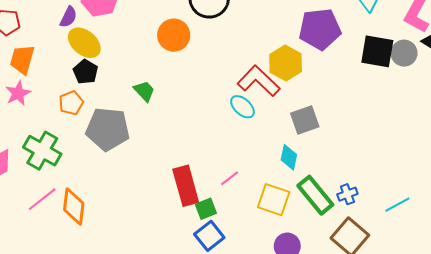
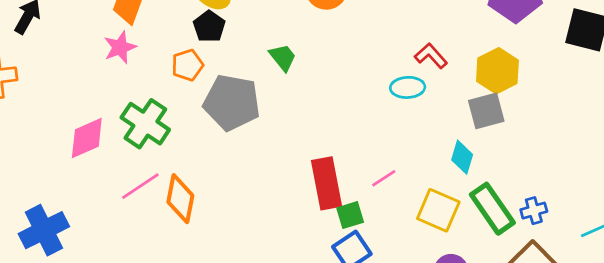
yellow hexagon: (286, 63) -> (497, 71), moved
red L-shape: (259, 81) -> (431, 56), size x0.6
cyan ellipse: (242, 107) -> (408, 87), turned -50

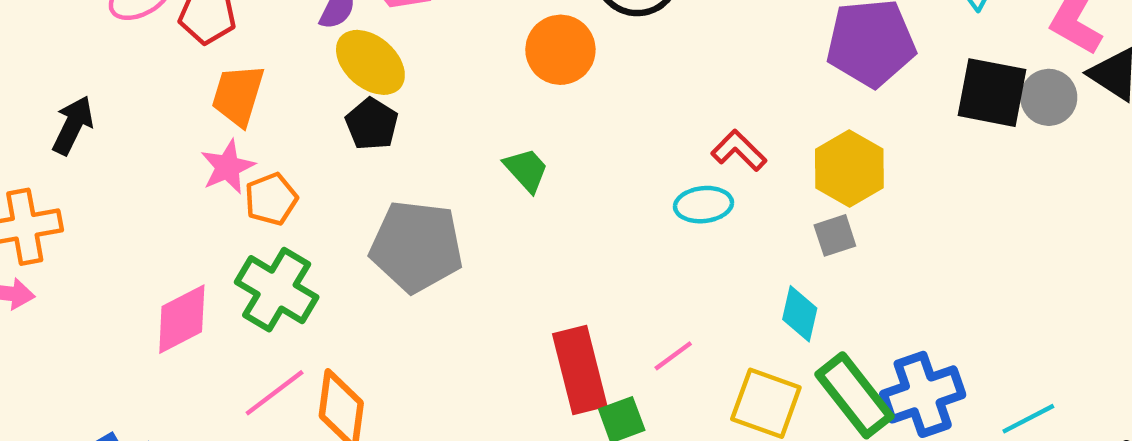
green trapezoid: (283, 57) -> (526, 170), moved
orange pentagon: (187, 65) -> (271, 199), moved
gray square: (486, 111) -> (835, 235), size x0.7
blue cross: (534, 211) -> (923, 394), size x1.8

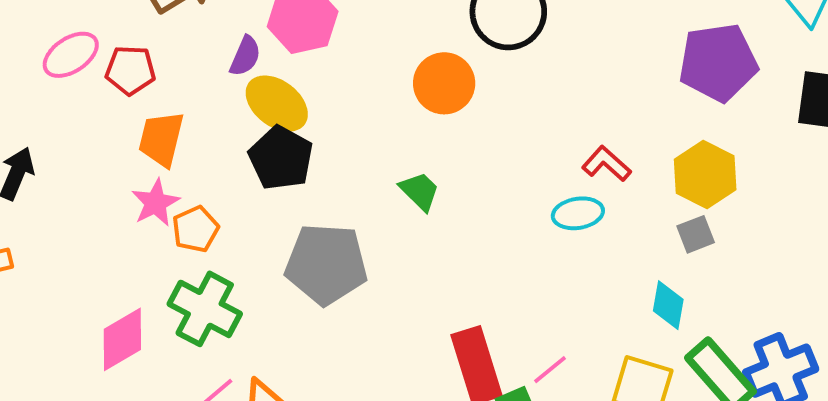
black pentagon: (372, 124) -> (281, 158), size x1.4
pink line: (673, 356) -> (550, 370), moved

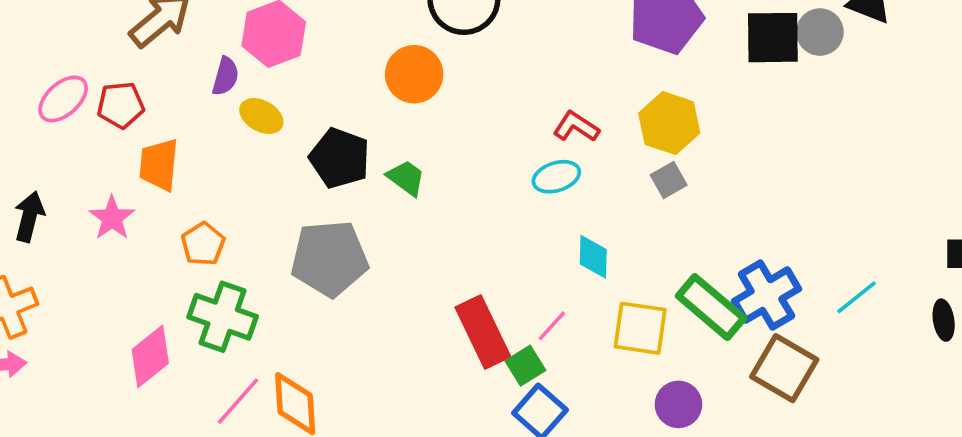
yellow ellipse: (277, 104) -> (261, 116), size x0.7
black pentagon: (281, 158) -> (340, 158), moved
pink star: (156, 203) -> (112, 218), moved
cyan diamond: (668, 305) -> (593, 257), moved

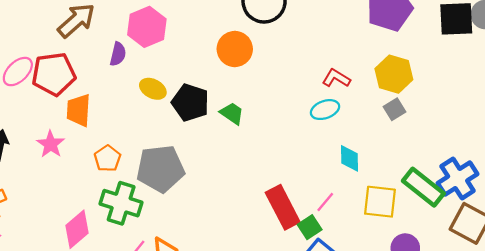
red pentagon: (121, 105) -> (54, 74), size x1.5
yellow ellipse: (261, 116) -> (153, 89), moved
gray pentagon: (329, 258) -> (160, 169), moved

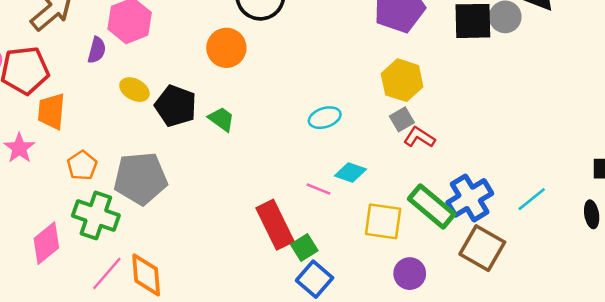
red L-shape: (336, 78) -> (419, 137), moved
cyan diamond: (349, 158) -> (350, 172), turned -72
pink line: (325, 202) -> (318, 189), moved, turned 70

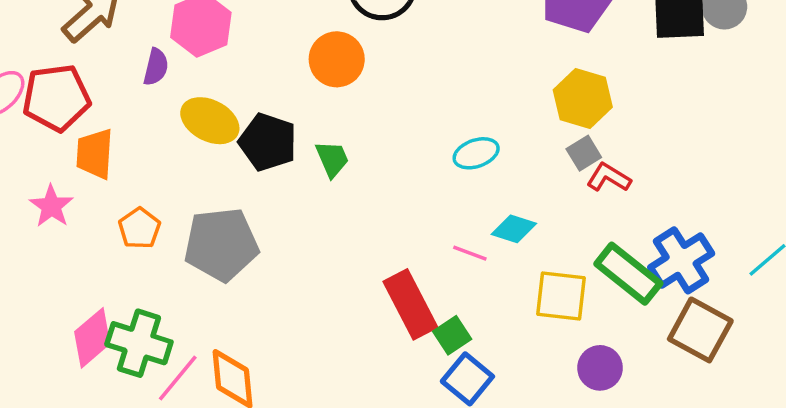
yellow ellipse: (134, 90) -> (210, 121), size x1.4
green trapezoid: (221, 119) -> (332, 159), turned 32
green cross: (96, 215) -> (139, 343), moved

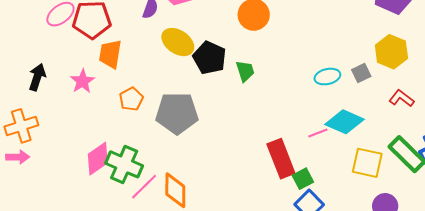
gray square: (584, 153) -> (361, 73), moved
cyan diamond: (514, 229) -> (344, 122), size x1.5
pink line: (470, 253) -> (318, 133), turned -48

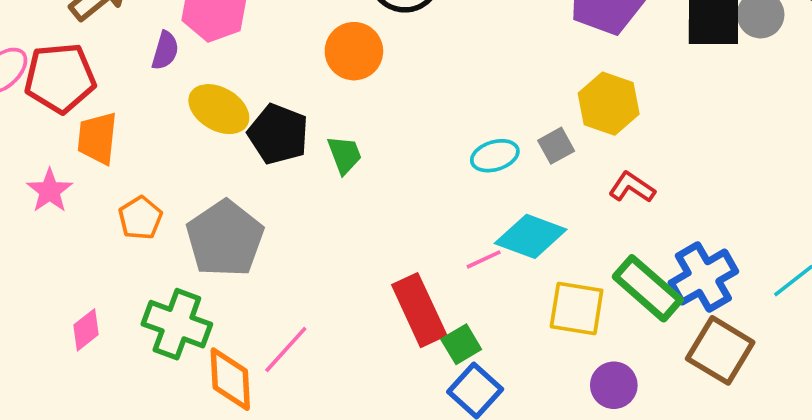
gray pentagon: (177, 113) -> (225, 239), turned -30
pink diamond: (98, 159) -> (86, 330), size x0.7
green cross: (124, 164) -> (177, 324), moved
pink line: (144, 187) -> (286, 350), moved

